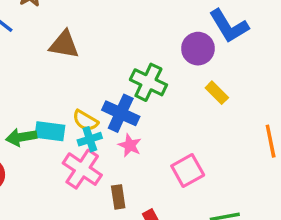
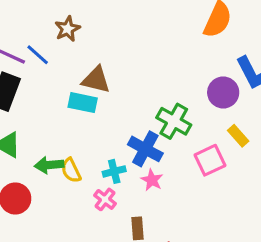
yellow semicircle: (85, 121) -> (71, 170), moved, turned 30
cyan rectangle: (50, 131) -> (83, 103), moved
pink cross: (82, 169) -> (105, 199), size x0.6
pink square: (188, 171) -> (210, 160), moved

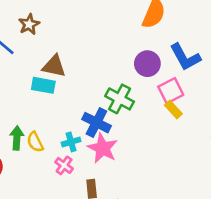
purple circle: (223, 92) -> (147, 64), moved
pink square: (210, 160) -> (171, 91), moved
green arrow: (49, 165) -> (17, 138), turned 100
pink star: (152, 180) -> (103, 148), size x1.6

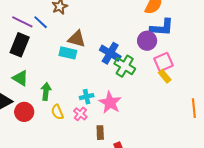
blue L-shape: (185, 57) -> (162, 27), moved, turned -60
blue cross: (96, 123) -> (110, 53), moved
yellow semicircle: (35, 142) -> (57, 112), moved

